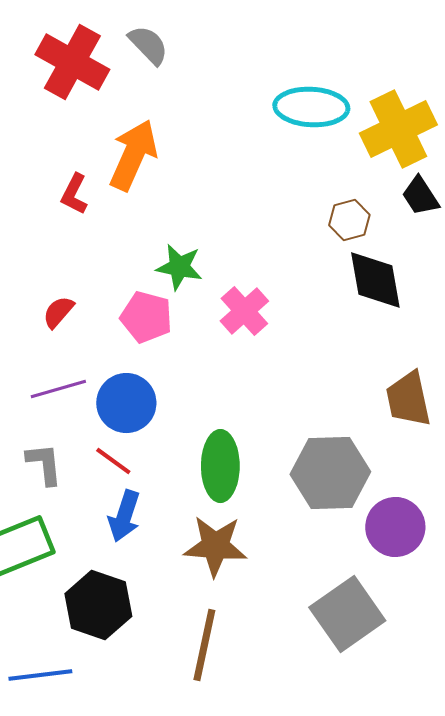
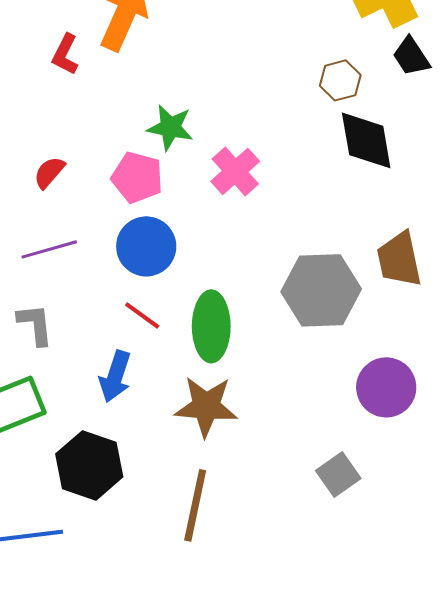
blue circle: (126, 403) -> (146, 246), moved
red line: (113, 461) -> (142, 315), moved
gray hexagon: (330, 473) -> (321, 290), moved
gray square: (347, 614) -> (338, 474), size x0.6

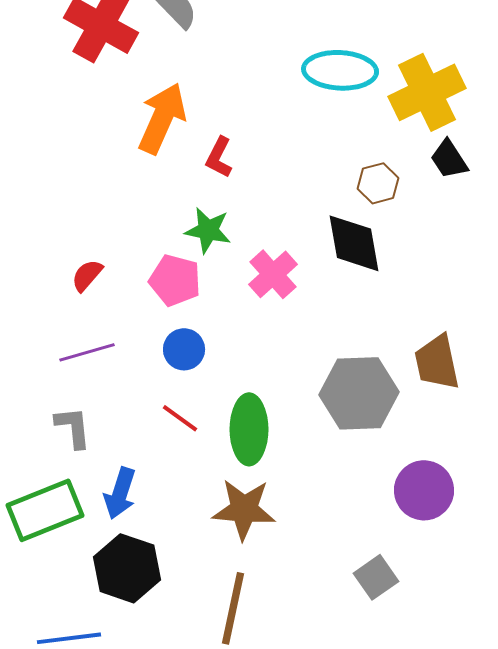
red L-shape: (65, 54) -> (219, 157), moved
black diamond: (366, 140) -> (354, 243), moved
blue circle: (146, 246) -> (184, 349), size x0.7
blue arrow: (115, 376) -> (120, 493), moved

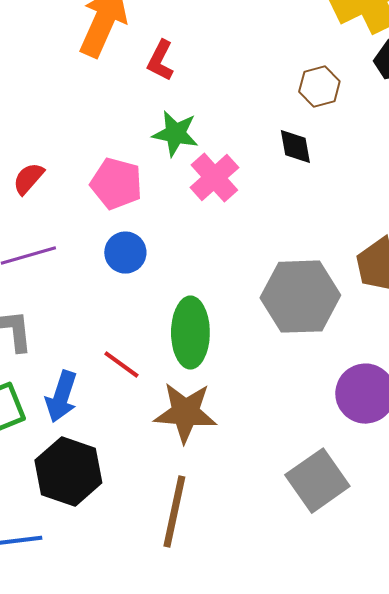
green star: (208, 230) -> (175, 134), moved
black diamond: (354, 243) -> (295, 147), size x0.6
red line: (180, 418) -> (121, 365), moved
gray square: (376, 577) -> (317, 481), size x1.4

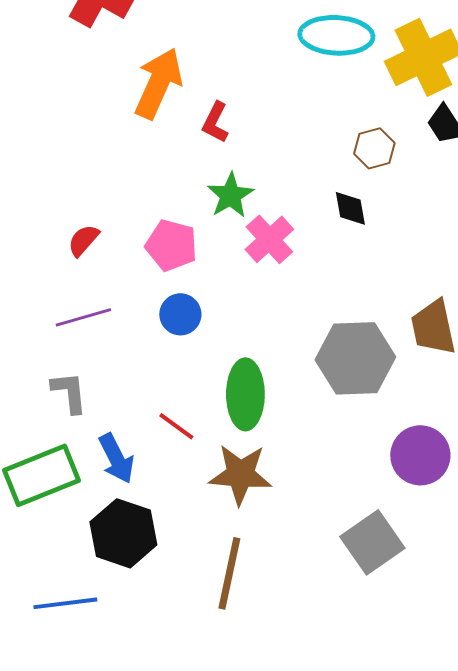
green star: (175, 134) -> (230, 195), turned 30
blue arrow: (61, 397) -> (116, 458), turned -45

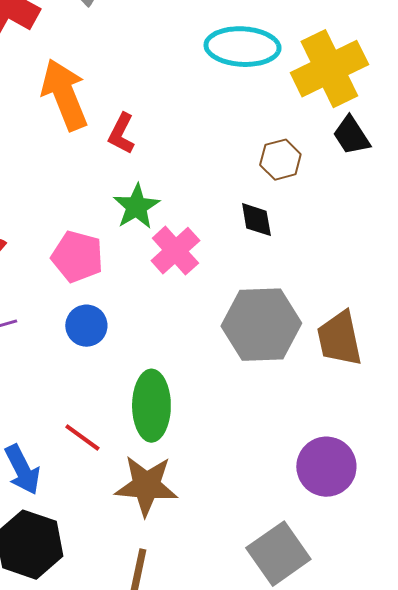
orange arrow: (158, 83) -> (64, 95), turned -46
gray hexagon: (355, 358) -> (261, 325), moved

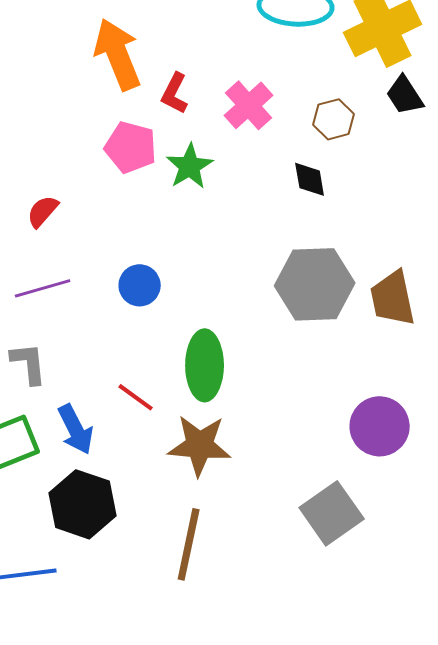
pink cross: (175, 251) -> (249, 105), moved
pink pentagon: (77, 257) -> (131, 147), moved

